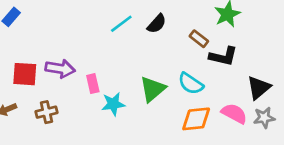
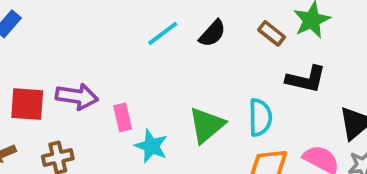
brown rectangle: (199, 39) -> (272, 33), moved
cyan semicircle: (191, 84) -> (260, 117), turned -125
cyan star: (113, 104) -> (151, 146), turned 30

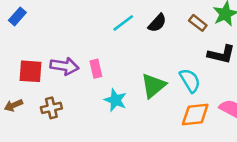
pink rectangle: (123, 117) -> (96, 69), moved
cyan semicircle: (260, 117) -> (190, 80), turned -30

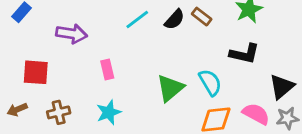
brown rectangle: (198, 23) -> (202, 17), moved
purple arrow: (64, 66) -> (72, 34), moved
cyan star: (115, 100) -> (109, 112), moved, turned 30

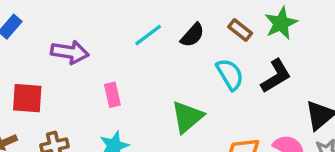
brown rectangle: (202, 17) -> (240, 30), moved
black L-shape: (245, 54) -> (276, 76), turned -44
cyan semicircle: (210, 82) -> (230, 74), moved

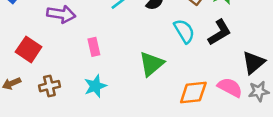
red square: (27, 98) -> (29, 49), turned 30

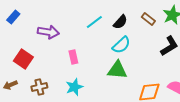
cyan semicircle: (184, 31) -> (121, 45), moved, turned 78
green triangle: (151, 64) -> (117, 70), turned 45

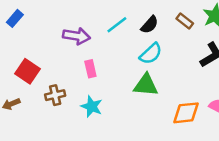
purple arrow: (48, 32) -> (77, 36), moved
brown cross: (39, 87) -> (55, 95), moved
cyan star: (74, 87) -> (92, 106), turned -30

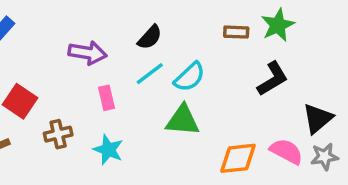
brown rectangle: (185, 21) -> (236, 32), turned -36
cyan line: (117, 25) -> (150, 74), moved
black semicircle: (150, 25) -> (150, 37), moved

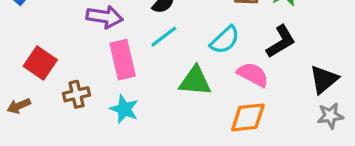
cyan semicircle: (190, 77) -> (225, 40), moved
pink rectangle: (107, 98) -> (123, 60), size x1.6
pink semicircle: (286, 151) -> (253, 74), moved

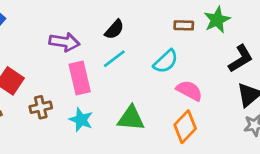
black L-shape: (281, 42) -> (241, 59), moved
green triangle: (195, 81) -> (131, 118), moved
orange diamond: (248, 117) -> (185, 127), turned -40

